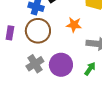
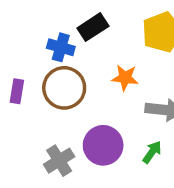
gray cross: (35, 64) -> (59, 161), moved

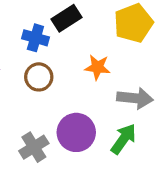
brown circle: (64, 88) -> (39, 77), size x0.7
green arrow: (152, 152) -> (124, 139), size x1.4

